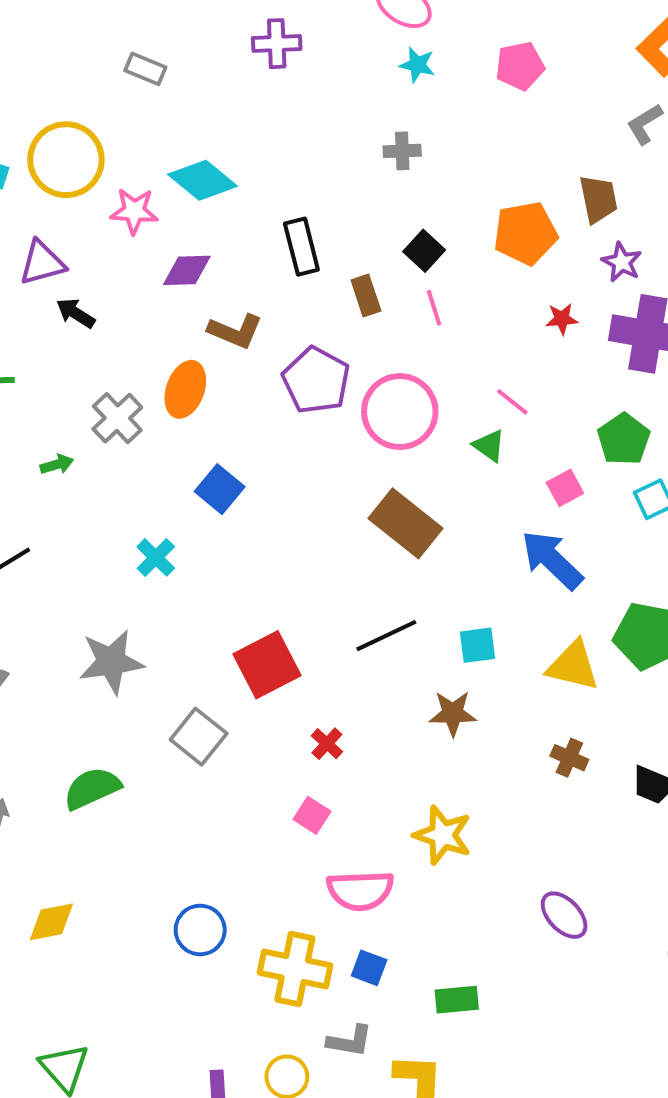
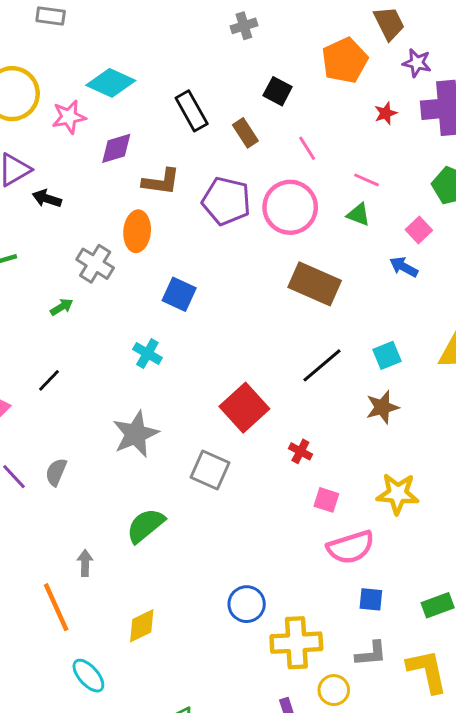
pink line: (434, 308) -> (307, 148), moved
blue arrow: (552, 560) -> (404, 267), moved, size x0.6
pink square: (312, 815) -> (326, 500), moved
yellow cross: (295, 969) -> (296, 643), moved

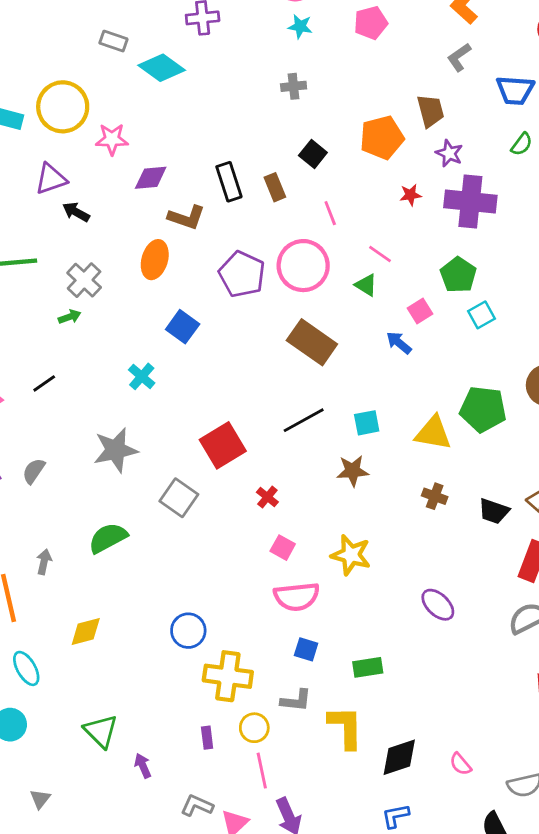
cyan diamond: (111, 83) -> (162, 68), moved
black rectangle: (192, 111) -> (229, 182), moved
purple pentagon: (226, 201) -> (242, 274), moved
gray cross: (95, 264) -> (84, 280), moved

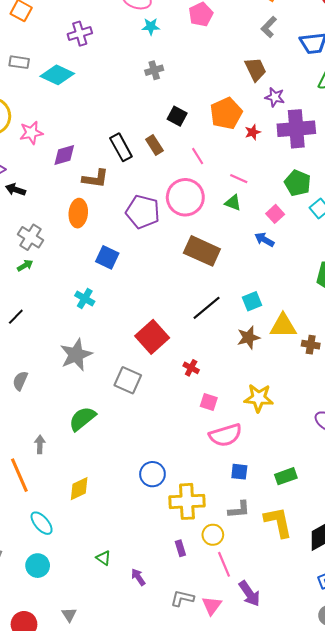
orange pentagon: (382, 138) -> (226, 113), moved
yellow triangle: (433, 433) -> (283, 326), moved
green triangle: (101, 731) -> (103, 558), size x0.6

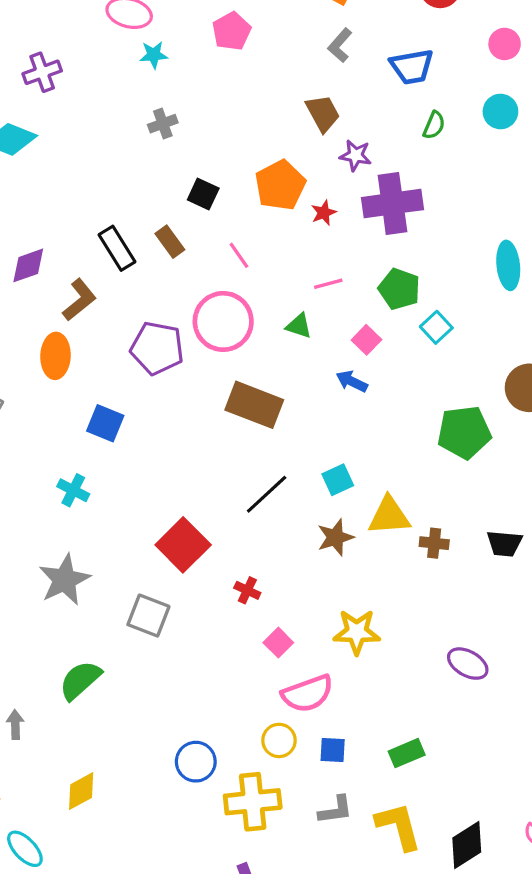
brown L-shape: (95, 179) -> (79, 300), turned -44
pink line: (239, 179) -> (328, 284), moved, turned -36
pink square: (209, 402) -> (278, 643), turned 30
yellow circle: (213, 535) -> (279, 740), moved

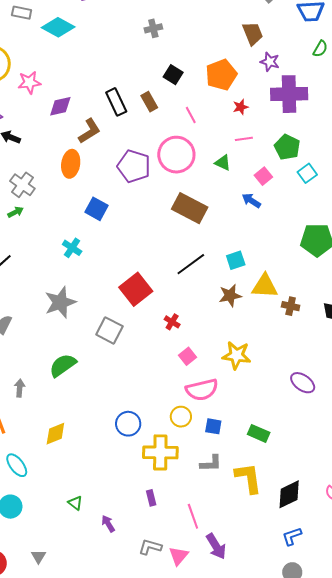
red star: (324, 213) -> (241, 107), moved
green rectangle: (407, 753) -> (259, 433), turned 40

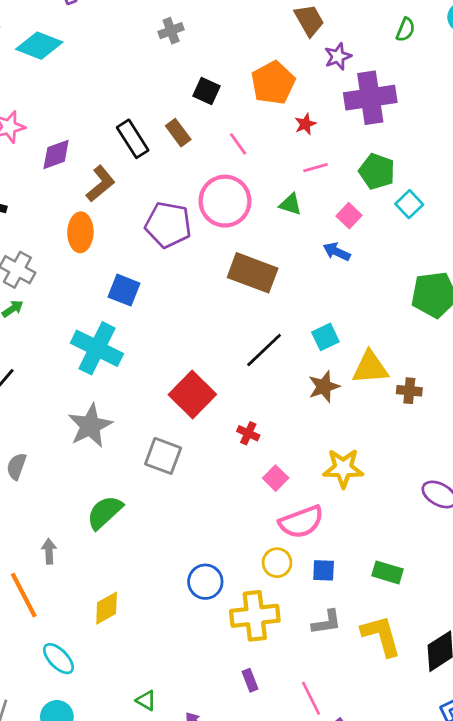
purple star: (270, 62) -> (338, 56), turned -30
cyan cross: (72, 248) -> (97, 348), size x1.8

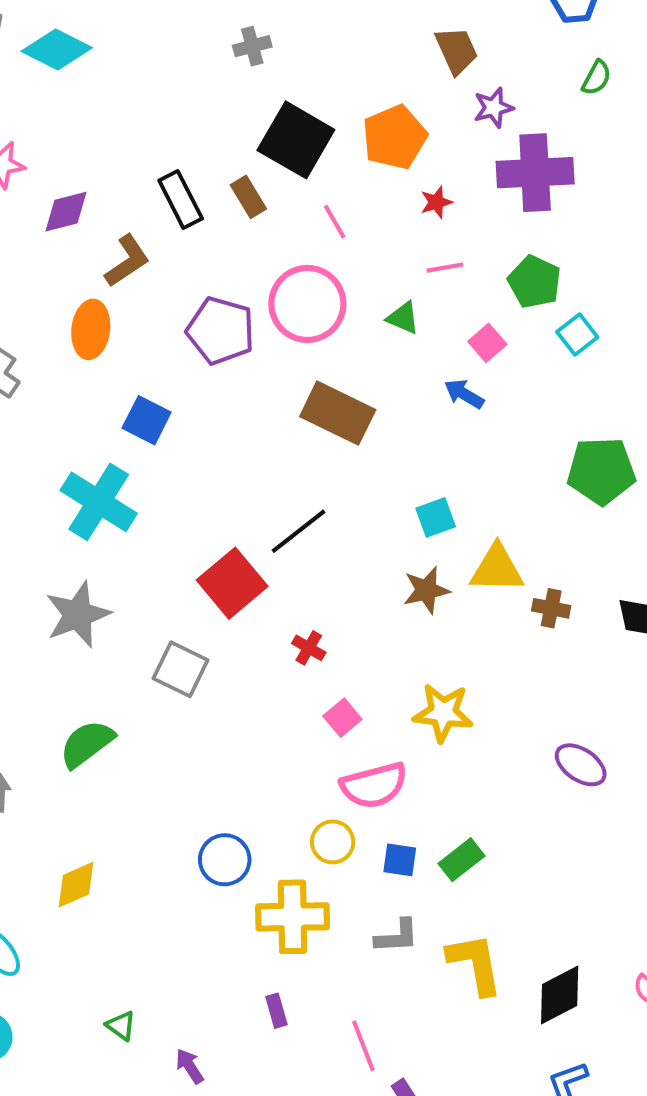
black square: (207, 91) -> (296, 140), size x1.8
black line: (264, 350) -> (299, 531), moved
green rectangle: (387, 572) -> (462, 860), moved, turned -60

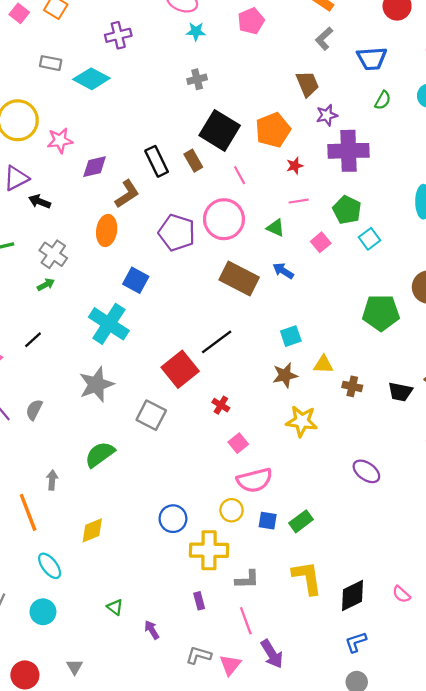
blue arrow: (464, 394) -> (283, 271), moved
yellow triangle: (497, 569) -> (323, 364), size x0.7
yellow star: (443, 713) -> (302, 421), moved
gray L-shape: (397, 936) -> (247, 580), moved

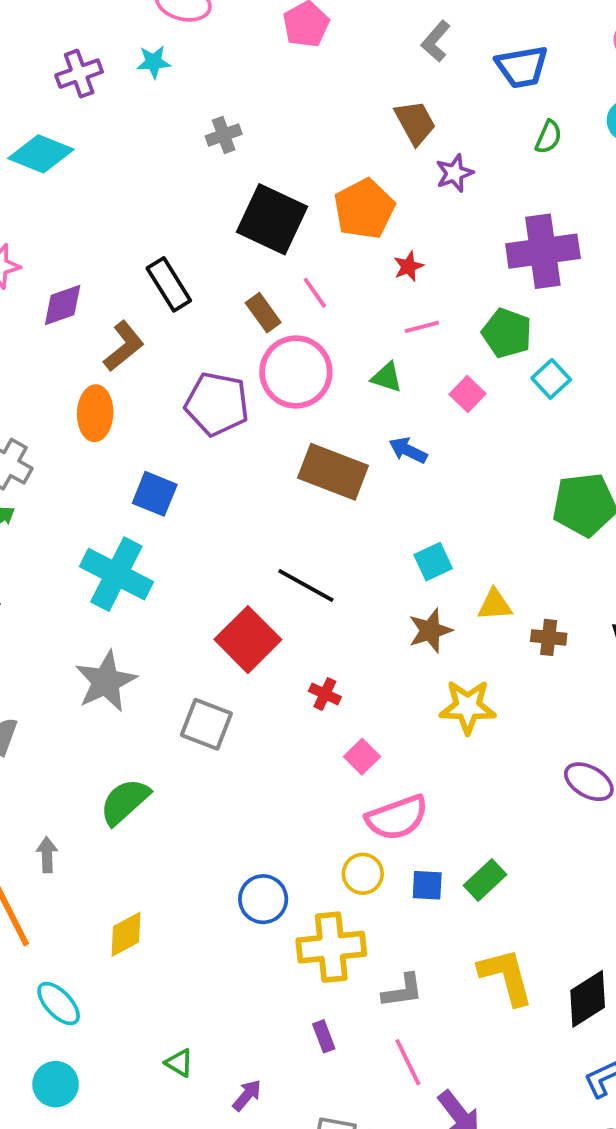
cyan star: (196, 31) -> (154, 62), moved
purple cross: (349, 151) -> (543, 251), moved
brown rectangle: (193, 161) -> (263, 313), moved
black line: (217, 342) -> (306, 585), turned 72
purple arrow: (152, 630) -> (247, 1095), turned 78

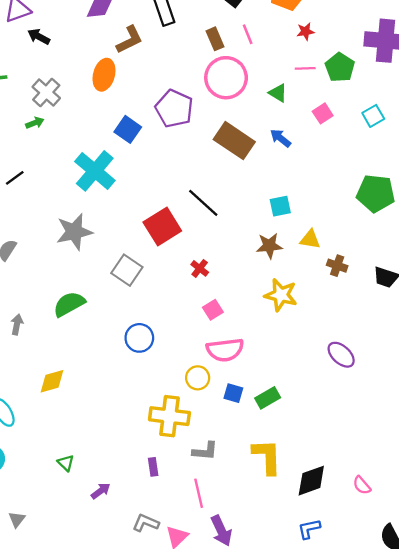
green pentagon: (507, 333) -> (340, 67), moved
purple pentagon: (217, 404) -> (174, 109), moved
blue circle: (263, 899) -> (139, 338), moved

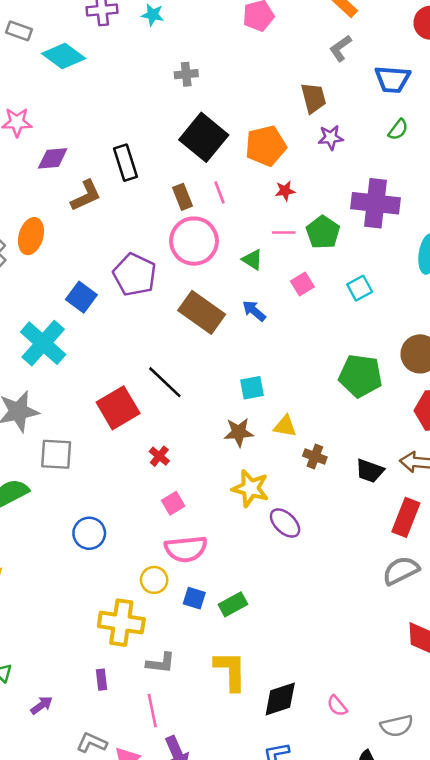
orange ellipse: (104, 75) -> (31, 236), moved
gray square: (127, 270) -> (56, 454), moved, turned -32
purple ellipse: (341, 355) -> (285, 523), moved

